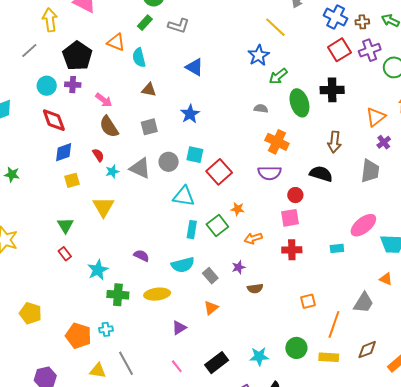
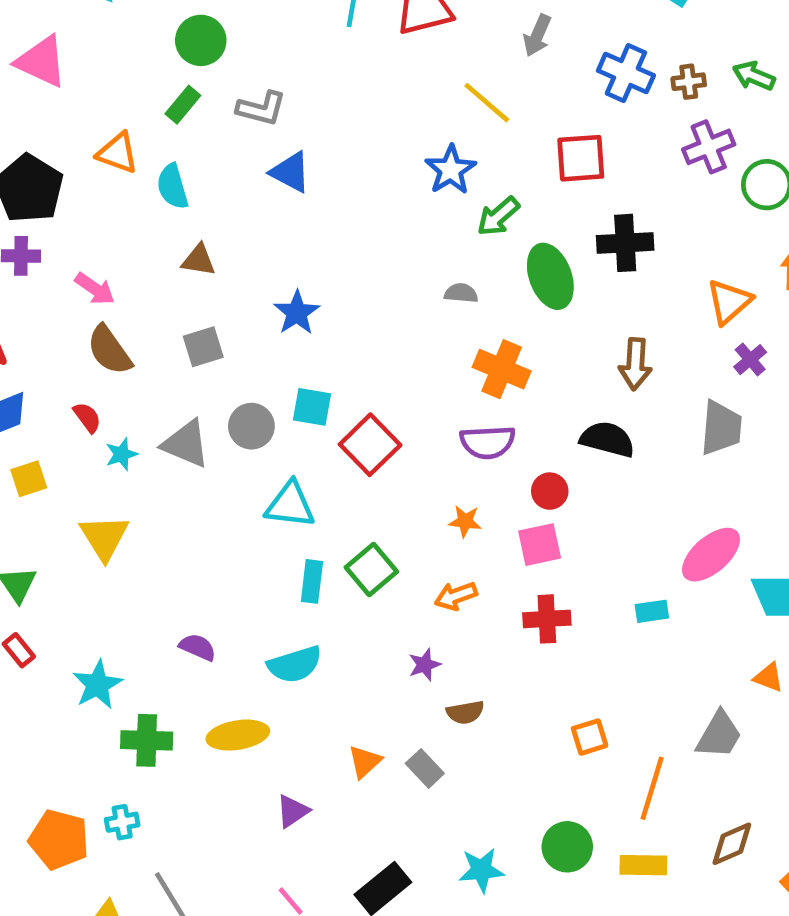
red square: (339, 50) -> (581, 158), moved, turned 30
blue triangle: (194, 67) -> (291, 172), moved
orange star: (238, 209) -> (465, 521), moved
gray rectangle: (210, 276) -> (425, 768), moved

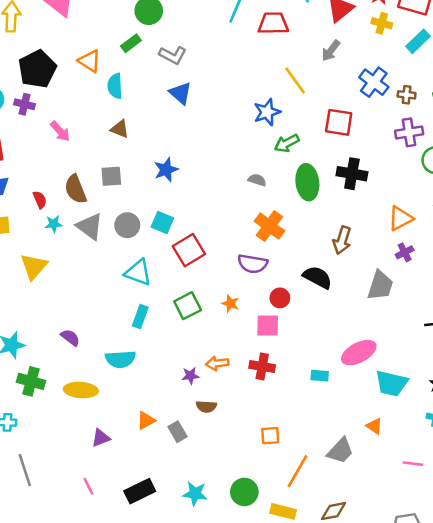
brown semicircle: (109, 350) -> (75, 189), moved
green square: (371, 570) -> (188, 306), moved
orange arrow: (456, 596) -> (217, 363), moved

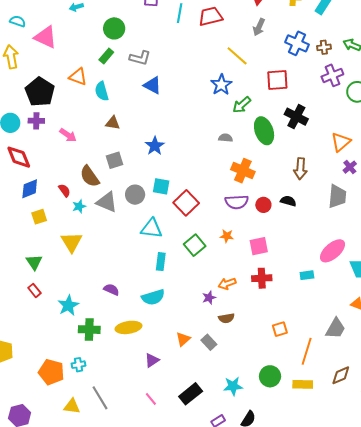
black cross: (352, 174) -> (296, 117), turned 30
black semicircle: (318, 277) -> (288, 201), size x0.7
red circle: (280, 298) -> (263, 205), moved

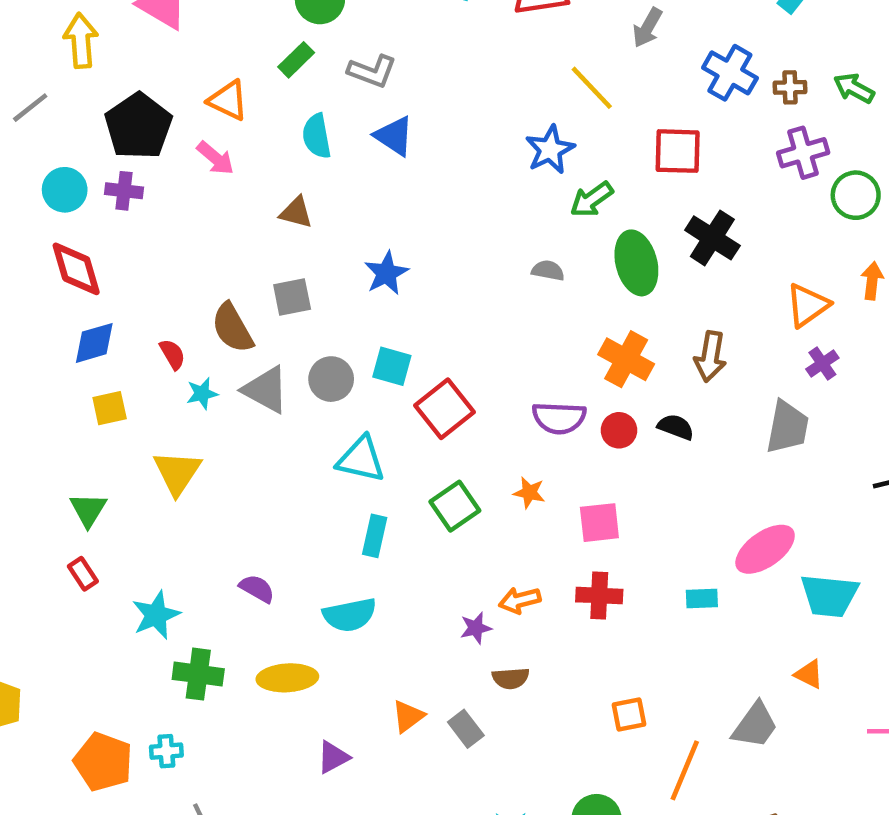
cyan semicircle: (102, 91) -> (317, 136), moved
pink arrow: (68, 135) -> (215, 158), moved
orange cross: (243, 171) -> (626, 359), moved

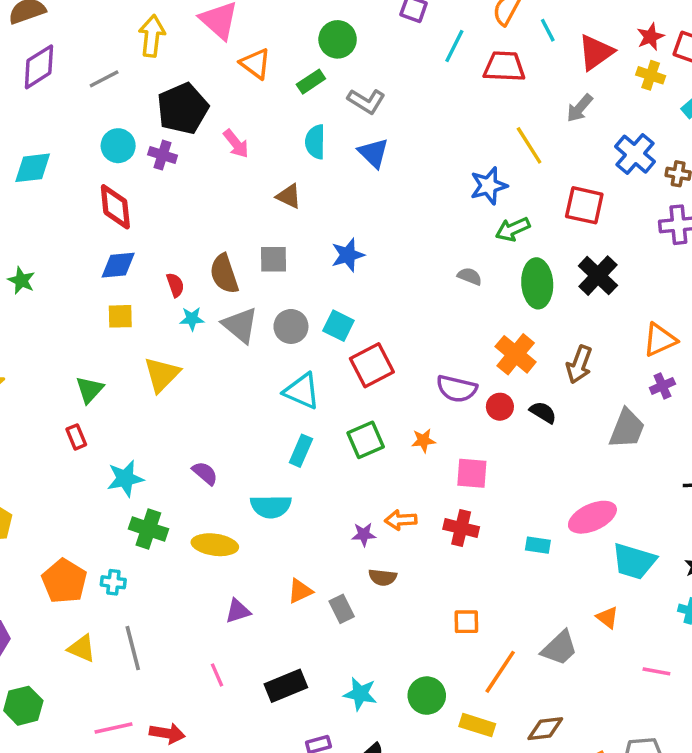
orange triangle: (228, 100) -> (255, 64), moved
orange star: (529, 493) -> (423, 440), turned -30

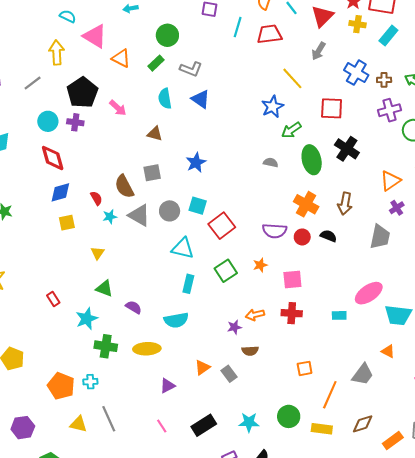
yellow triangle: (162, 374) -> (98, 253), size x0.6
green triangle: (90, 390) -> (104, 288), moved, turned -42

